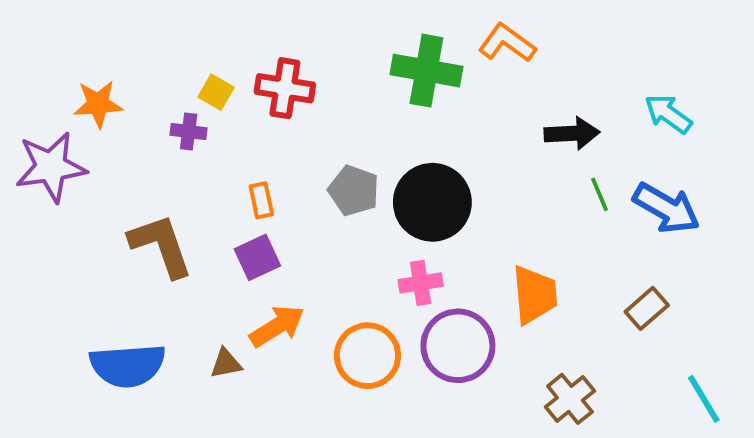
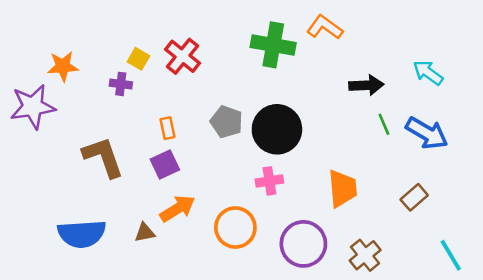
red cross: (285, 88) -> (183, 56), turned 30
purple circle: (458, 346) -> (303, 244), moved

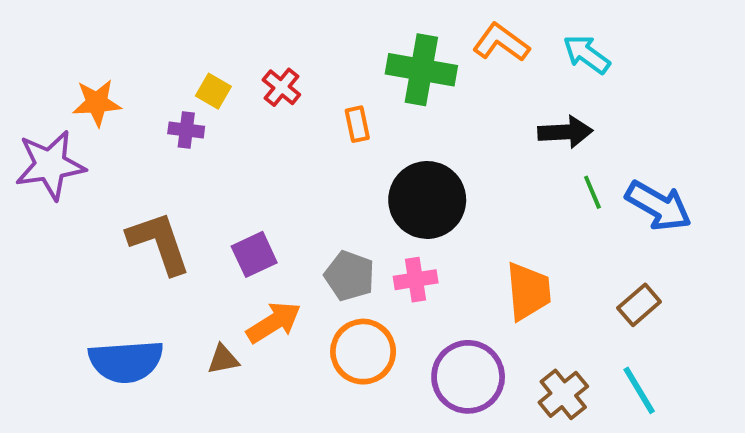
red cross: (183, 56) -> (281, 87), size x0.7
cyan arrow: (428, 73) -> (587, 54), moved
gray pentagon: (227, 122) -> (349, 276), moved
orange rectangle: (167, 128) -> (357, 124), moved
cyan line: (451, 255) -> (639, 390), moved

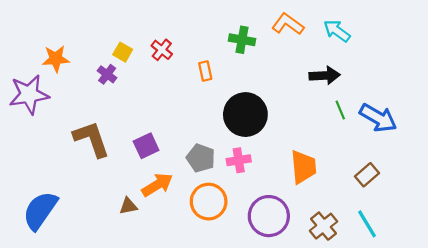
green cross: (421, 70) -> (242, 40), size x0.7
purple cross: (186, 130) -> (107, 74), turned 30
blue semicircle: (126, 361) -> (40, 210), moved, turned 129

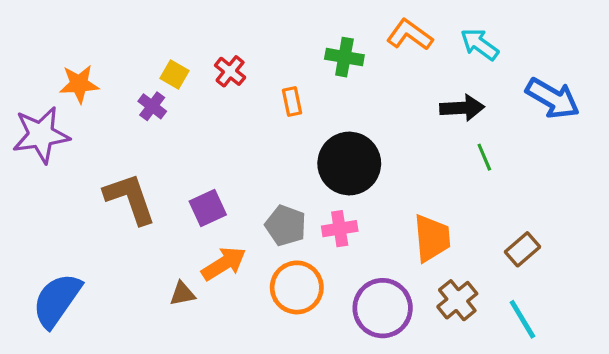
blue arrow: (378, 118) -> (553, 98), moved
brown cross: (323, 226) -> (457, 300), moved

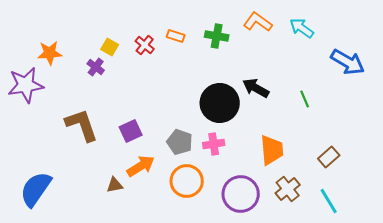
orange rectangle: (292, 102) -> (176, 36), moved, turned -60
black arrow: (462, 108) -> (256, 88), moved, turned -148

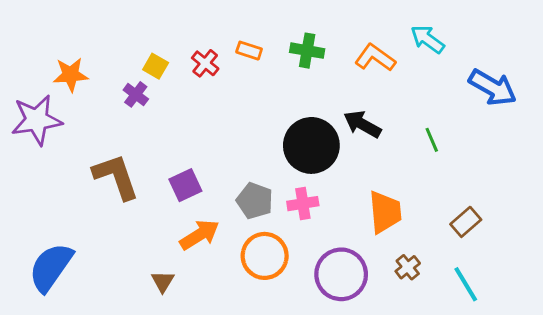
orange L-shape: (258, 22) -> (375, 58), moved
brown triangle: (115, 185) -> (163, 281), moved, turned -48
brown cross: (288, 189) -> (408, 267), size x0.7

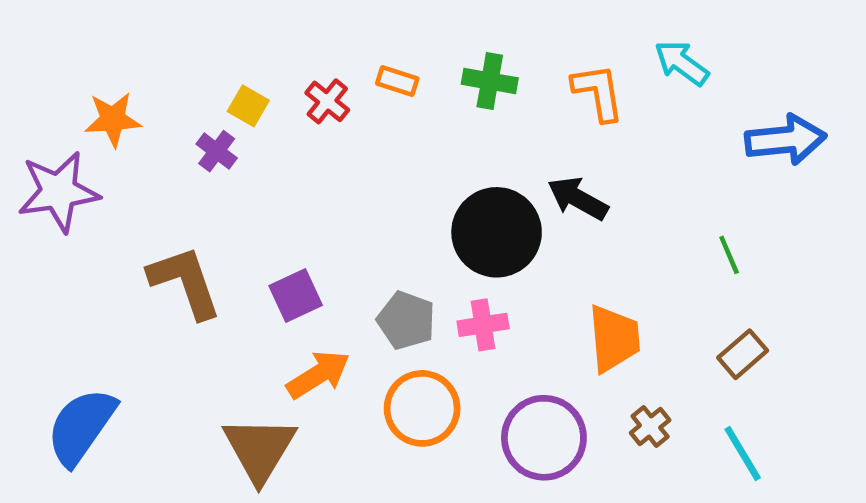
orange L-shape: (375, 58) -> (598, 92), turned 45
blue arrow: (493, 87) -> (786, 140), turned -36
green line: (432, 140) -> (729, 255), moved
brown triangle: (163, 281) -> (260, 449), size x2.0

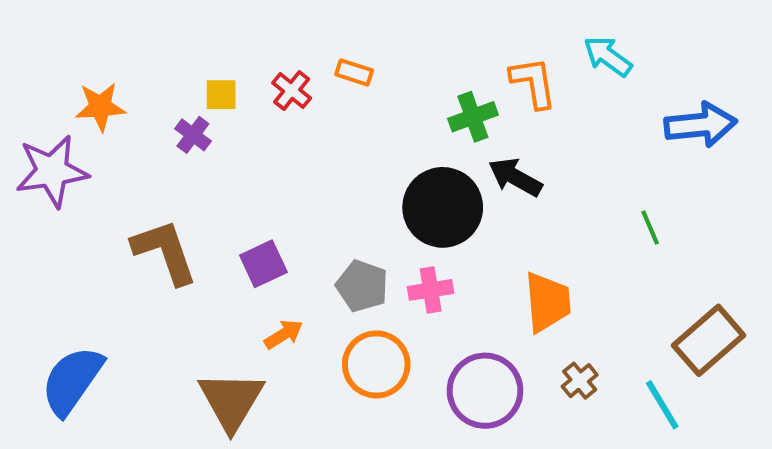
green cross: (490, 81) -> (473, 117), moved, turned -30
yellow square: (248, 106) -> (221, 95), turned -30
brown rectangle: (743, 354) -> (709, 340), moved, size x1.6
orange arrow: (318, 375) -> (284, 334), size x0.7

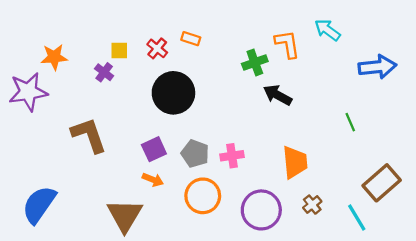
black circle: (443, 207) -> (173, 93), moved
purple square: (263, 264) -> (154, 149), moved
orange arrow: (284, 334) -> (153, 180), turned 54

